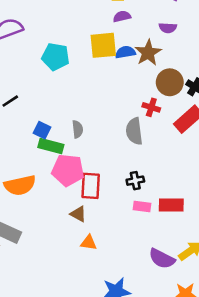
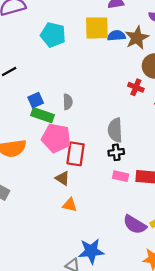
blue square: (42, 130) -> (36, 100), turned 35
gray semicircle: (134, 131) -> (115, 130), moved

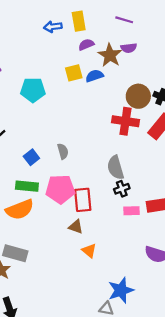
yellow square: (97, 28) -> (74, 73), size x0.7
brown star: (137, 38) -> (110, 55), moved
red cross: (136, 87) -> (125, 121), size x1.6
green rectangle: (43, 115) -> (27, 186), moved
orange triangle: (70, 205) -> (89, 251), turned 42

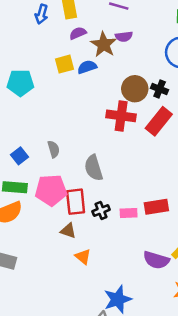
blue arrow: (53, 27) -> (41, 14), turned -66
gray semicircle: (116, 168) -> (94, 168), moved
black cross: (122, 189) -> (101, 211), moved

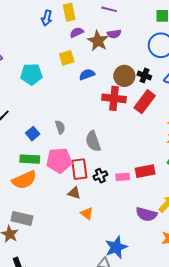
blue semicircle: (87, 67) -> (87, 74), moved

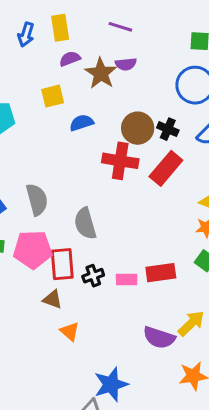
gray semicircle: (60, 127) -> (37, 200), size x1.5

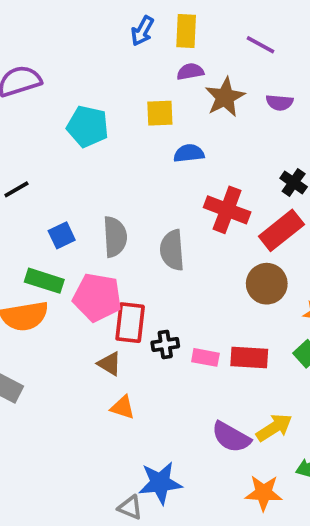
purple semicircle: (126, 64) -> (279, 103), moved
brown circle: (138, 128) -> (267, 284), moved
gray semicircle: (85, 223) -> (172, 250), moved
orange triangle: (70, 331) -> (123, 407), turned -35

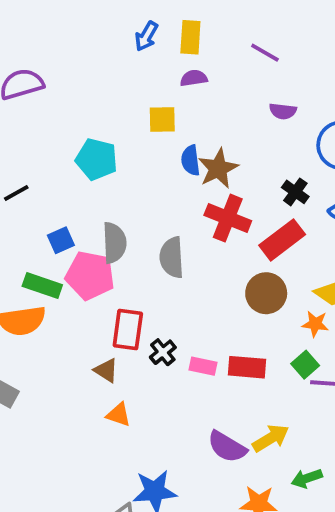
brown star: (225, 97) -> (218, 168), moved
cyan pentagon: (88, 126) -> (97, 159), moved
blue semicircle: (189, 153) -> (191, 160), turned -92
pink pentagon: (97, 297) -> (90, 276), moved
black cross: (165, 344) -> (163, 352), turned -32

